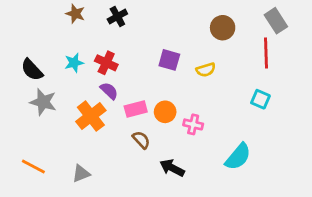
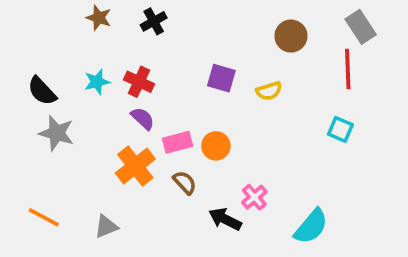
orange cross: (91, 116) -> (135, 166), moved
pink cross: (193, 124) -> (254, 197), moved, turned 36
cyan semicircle: (238, 157) -> (311, 226), moved

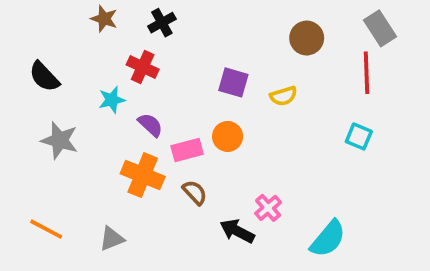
cyan star: (97, 82) -> (112, 100), moved
red cross: (139, 82) -> (143, 67), moved
black semicircle: (42, 91) -> (44, 77), moved
orange circle: (216, 146) -> (228, 136), moved
orange cross: (135, 166) -> (143, 175), turned -30

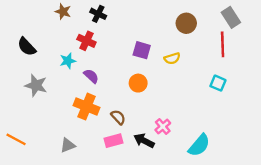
black cross: (162, 23) -> (98, 14), turned -35
pink rectangle: (187, 150) -> (113, 141), moved
orange line: (46, 229) -> (16, 139), moved

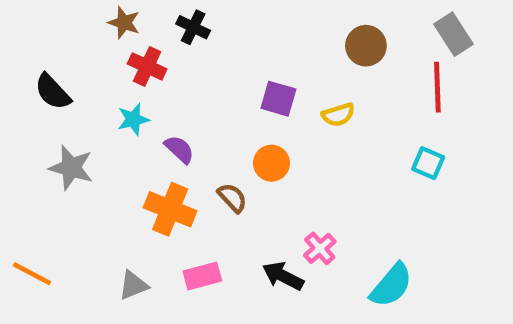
red cross: (86, 41) -> (147, 66), moved
brown semicircle: (118, 117) -> (232, 198), moved
pink rectangle: (113, 141) -> (202, 276), moved

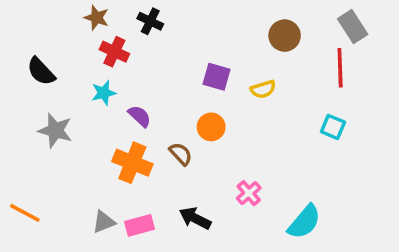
pink rectangle: (202, 276) -> (140, 225), moved
black arrow: (283, 276) -> (195, 218), moved

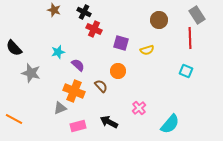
red cross: (114, 52) -> (94, 29), moved
black semicircle: (41, 71) -> (14, 48), moved
gray triangle: (104, 222) -> (60, 108), moved

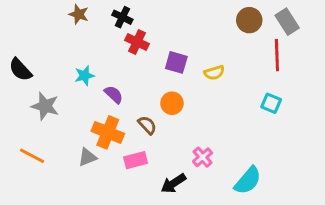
brown circle: (159, 20) -> (249, 20), moved
orange line: (14, 119) -> (32, 156), moved
black arrow: (109, 122) -> (173, 183), moved, turned -60
pink rectangle: (78, 126) -> (136, 160), moved

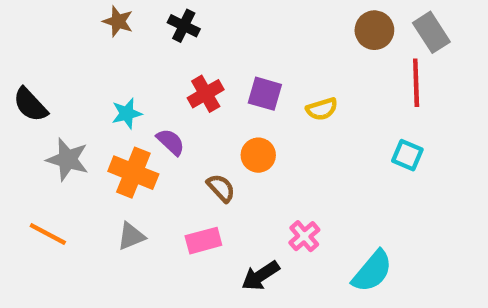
red cross: (137, 42) -> (206, 94), moved, turned 35
orange cross: (108, 132) -> (133, 173), moved

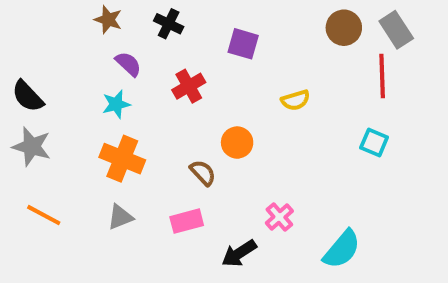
purple square: (265, 94) -> (243, 44), moved
purple semicircle: (171, 142) -> (128, 64), moved
gray star: (68, 159) -> (32, 147), moved

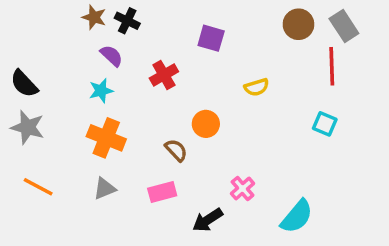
black cross: (169, 24) -> (127, 21), moved

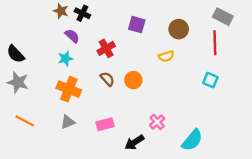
brown circle: (298, 24) -> (179, 29), moved
gray rectangle: (344, 26) -> (223, 17), turned -30
brown semicircle: (176, 150) -> (107, 79), moved

